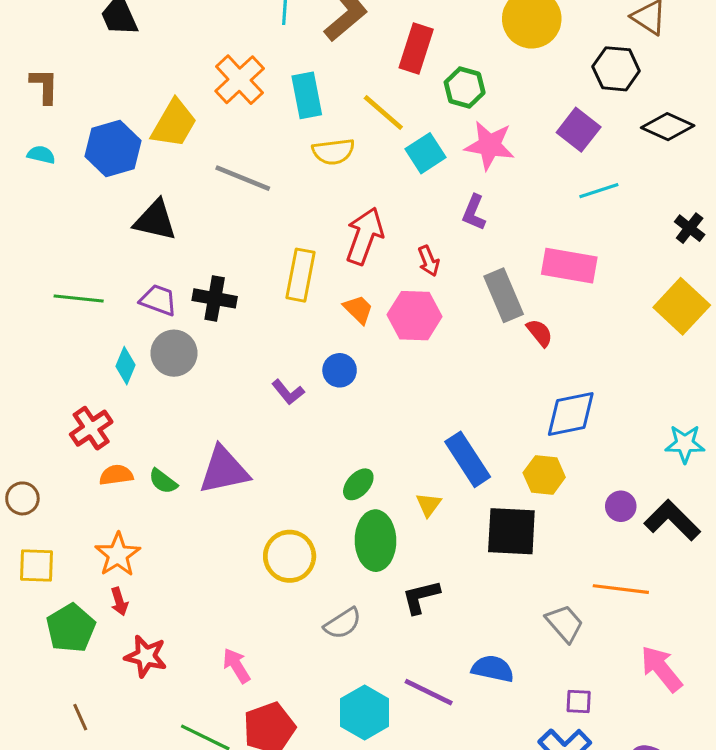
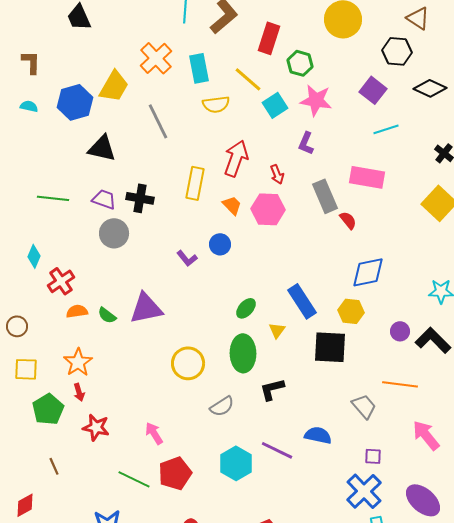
gray line: (243, 178) -> (158, 121), turned 42
cyan diamond: (126, 366) -> (34, 256), moved
green ellipse: (358, 484) -> (246, 308), moved

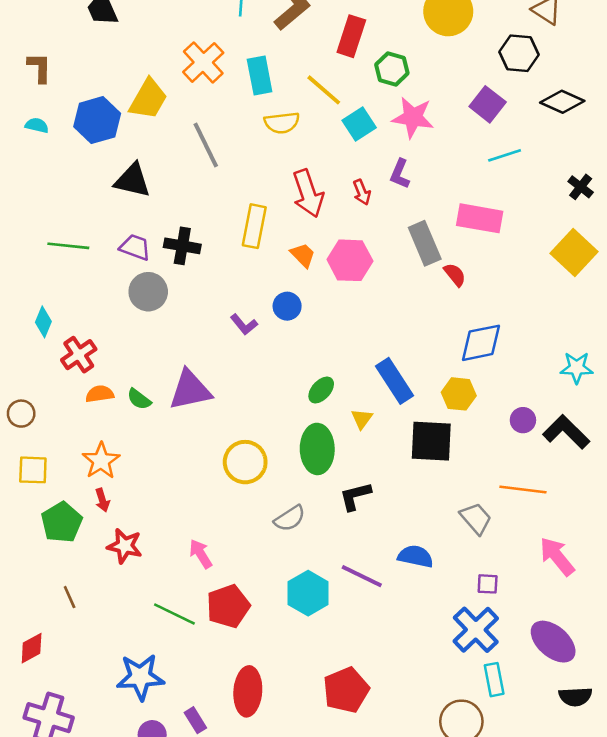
red arrow: (236, 158) -> (308, 193), turned 141
red arrow: (277, 174) -> (362, 192), moved

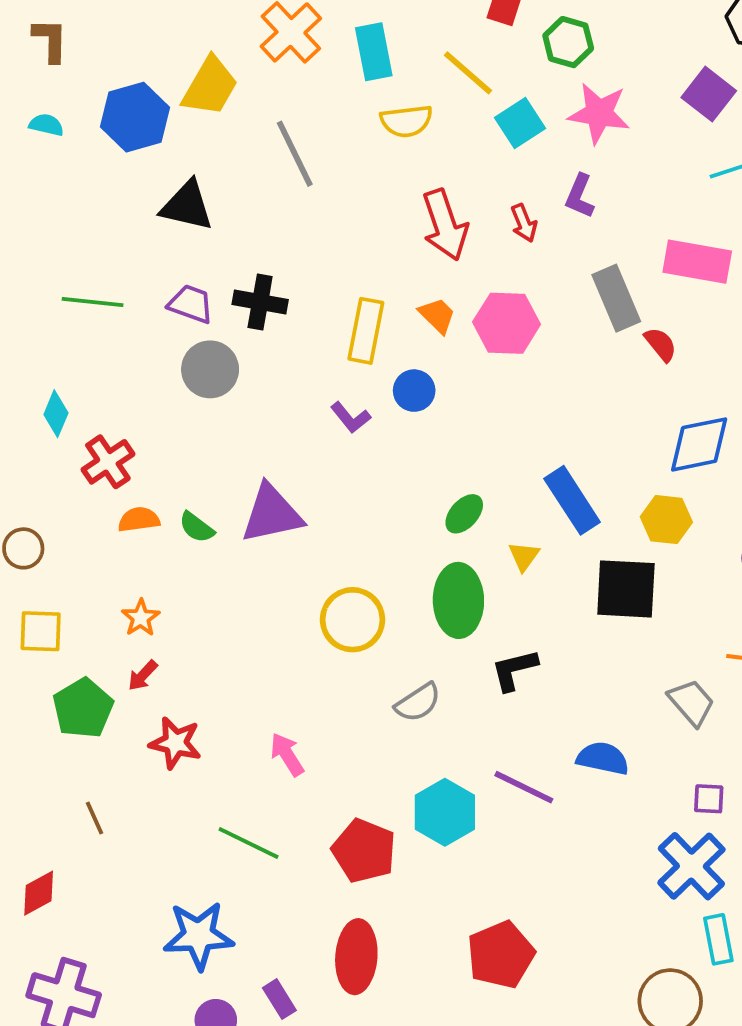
yellow rectangle: (254, 226) -> (366, 331), moved
orange star: (101, 461) -> (141, 618), size x0.7
red arrow: (102, 500) -> (143, 676), turned 60
red pentagon: (228, 606) -> (364, 851), moved, turned -30

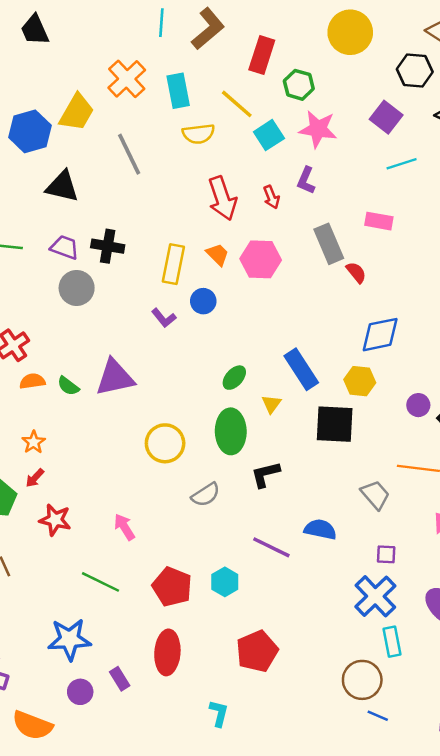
pink rectangle: (697, 262) -> (379, 221), size x0.7
cyan hexagon: (445, 812) -> (225, 582), moved, size x0.7

